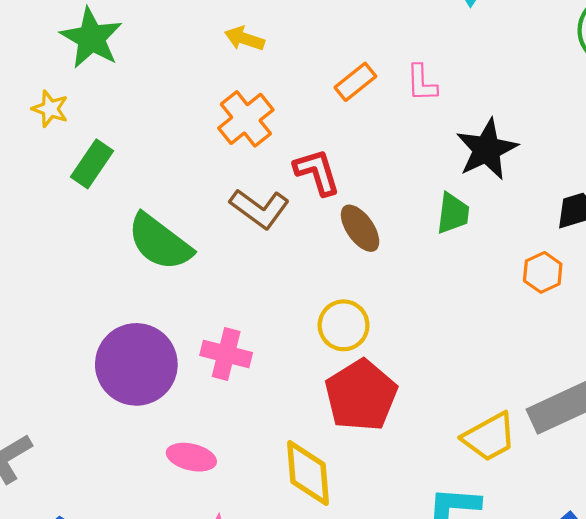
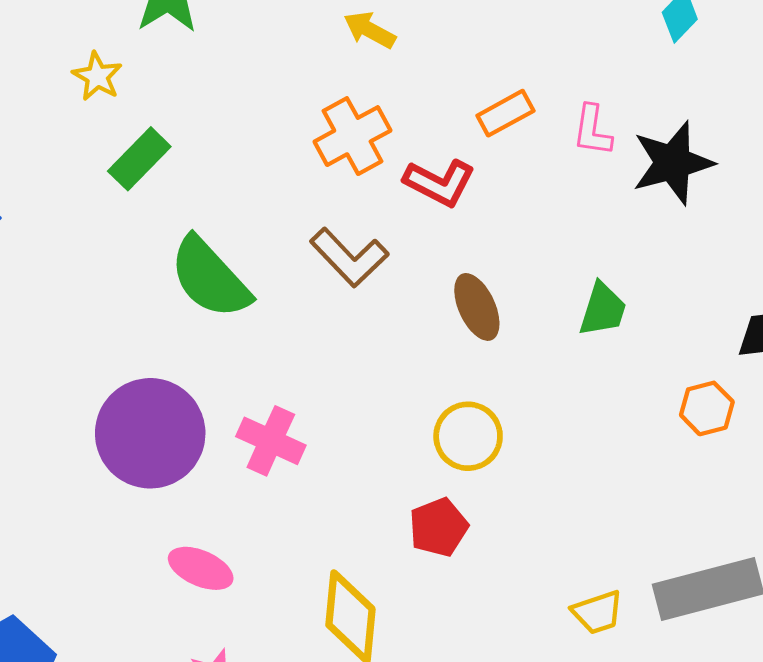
black star: (487, 149) -> (673, 163), moved
red L-shape: (317, 172) -> (439, 183), moved, turned 124
yellow circle: (344, 325) -> (468, 436), moved
red pentagon: (361, 395) -> (438, 527), size x0.6
yellow trapezoid: (489, 437) -> (598, 612), size x0.7

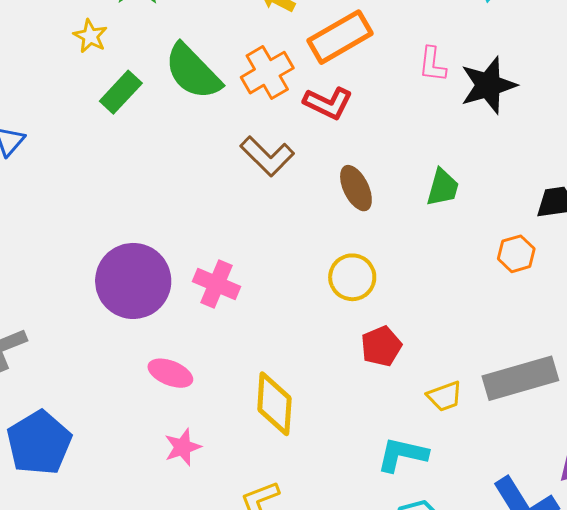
orange rectangle: (505, 113) -> (340, 37), moved, size x1.6
green semicircle: (210, 278) -> (193, 72), moved
red pentagon: (438, 527) -> (381, 346), moved

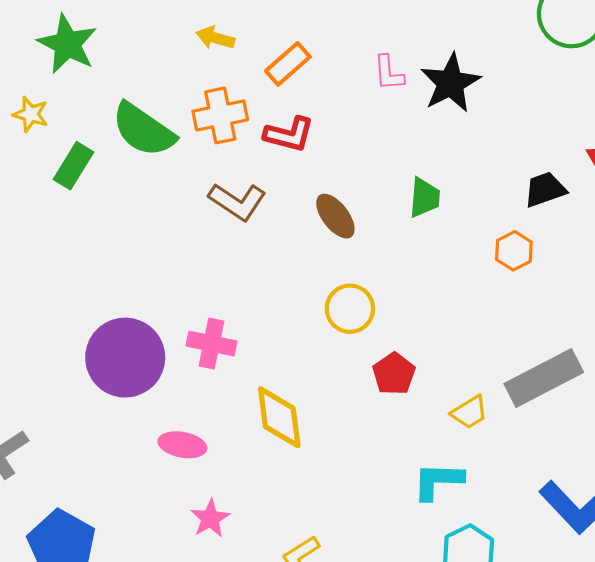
orange rectangle: (340, 37) -> (288, 64), size x0.7
orange cross: (267, 73) -> (220, 115), turned 30
yellow diamond: (274, 404) -> (279, 417), moved

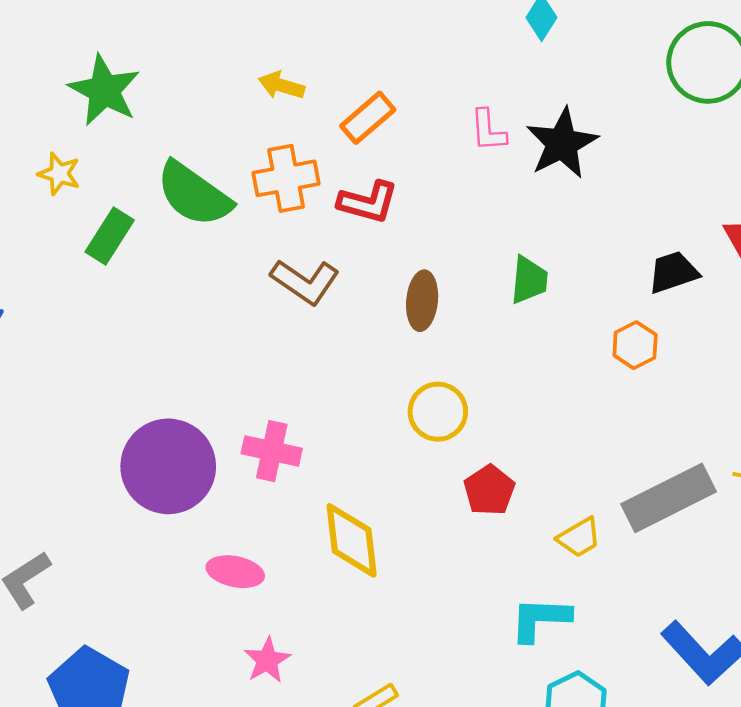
brown ellipse: (335, 216) -> (422, 301), turned 42

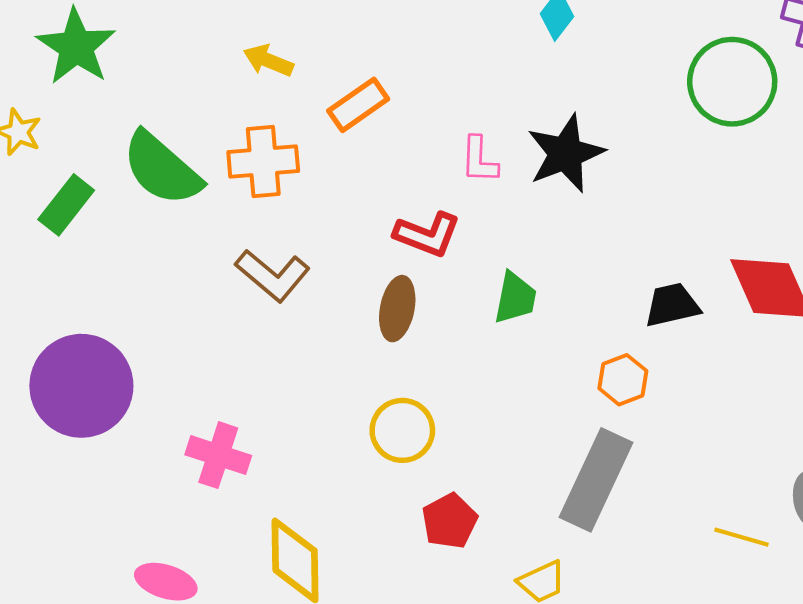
pink L-shape: (488, 130) -> (479, 160), moved
red L-shape: (368, 202) -> (427, 234), moved
purple circle: (168, 466) -> (81, 386), moved
gray rectangle: (669, 498) -> (596, 480), moved, turned -44

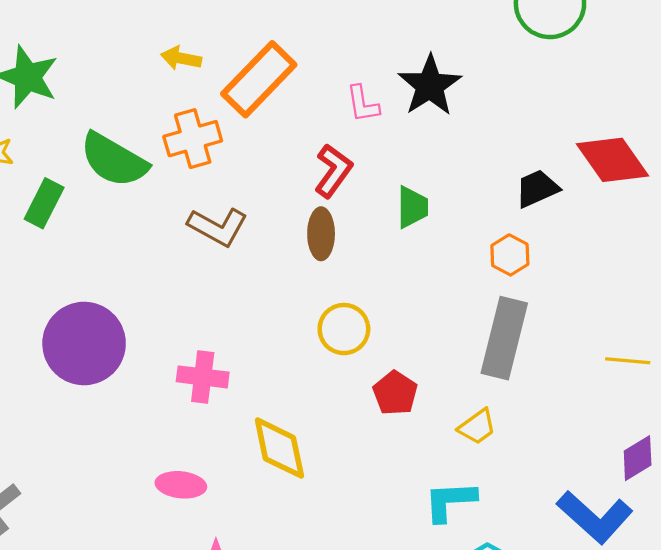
orange rectangle: (358, 105) -> (259, 79), size x1.6
red L-shape: (427, 234) -> (333, 171), turned -64

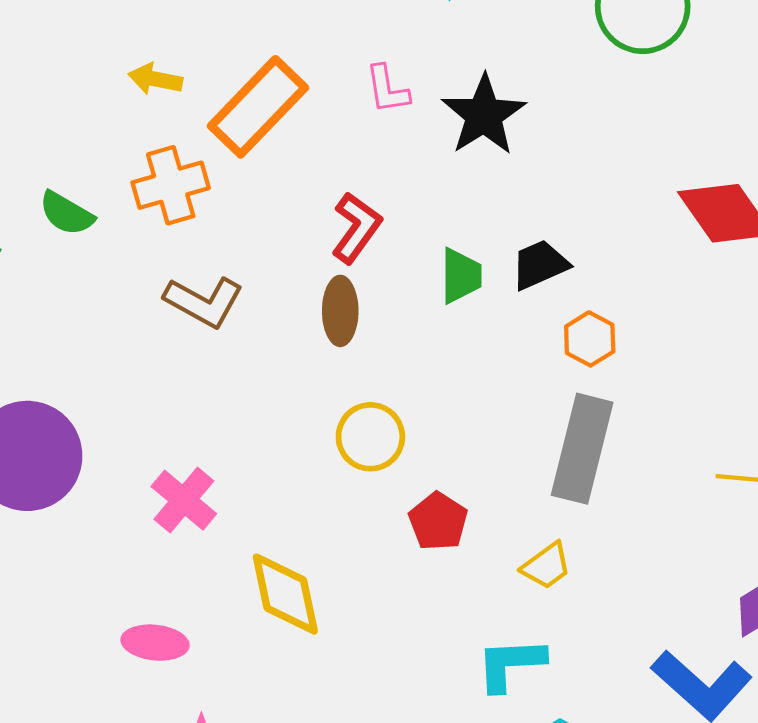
pink L-shape: (363, 104) -> (387, 89), moved
green semicircle: (114, 160) -> (67, 213), size x0.6
black trapezoid: (537, 188) -> (540, 265), moved
pink cross: (203, 377) -> (184, 500), turned 33

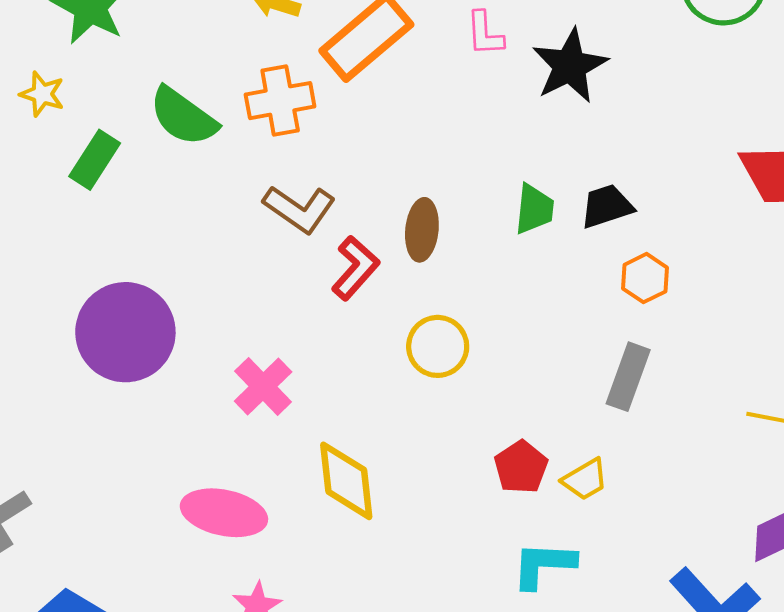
green semicircle: (67, 213) -> (183, 116), size x1.4
red L-shape: (356, 228) -> (355, 268), moved
gray rectangle: (582, 449) -> (628, 377), size x0.7
red pentagon: (438, 521) -> (521, 467), moved
pink ellipse: (155, 643) -> (224, 513), size x1.4

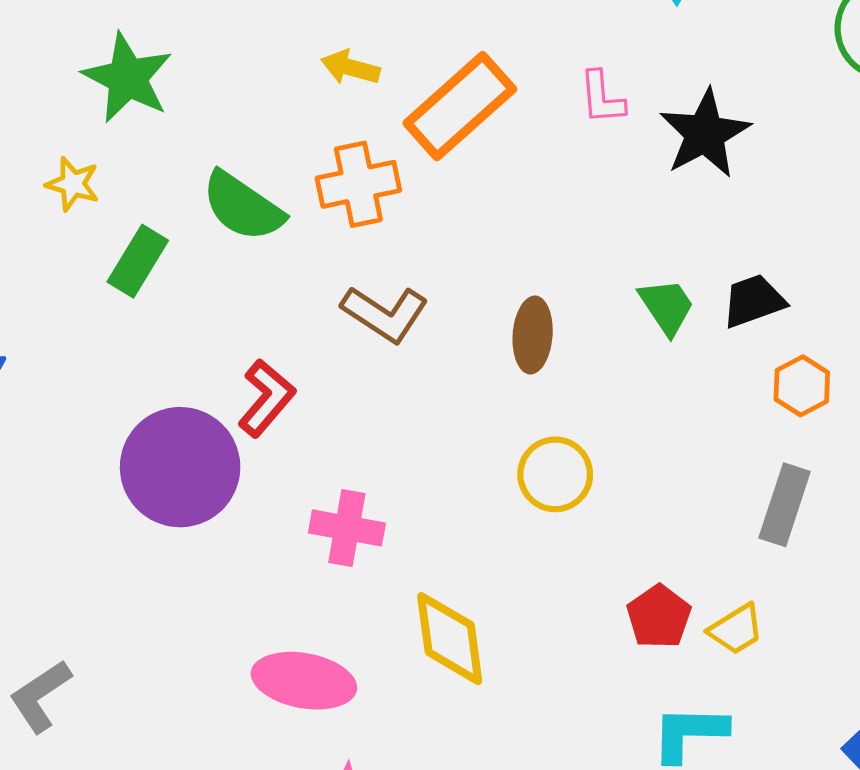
green trapezoid: (534, 209) -> (667, 307), turned -38
red L-shape: (355, 268) -> (266, 398), moved
pink cross: (263, 387) -> (347, 528), turned -34

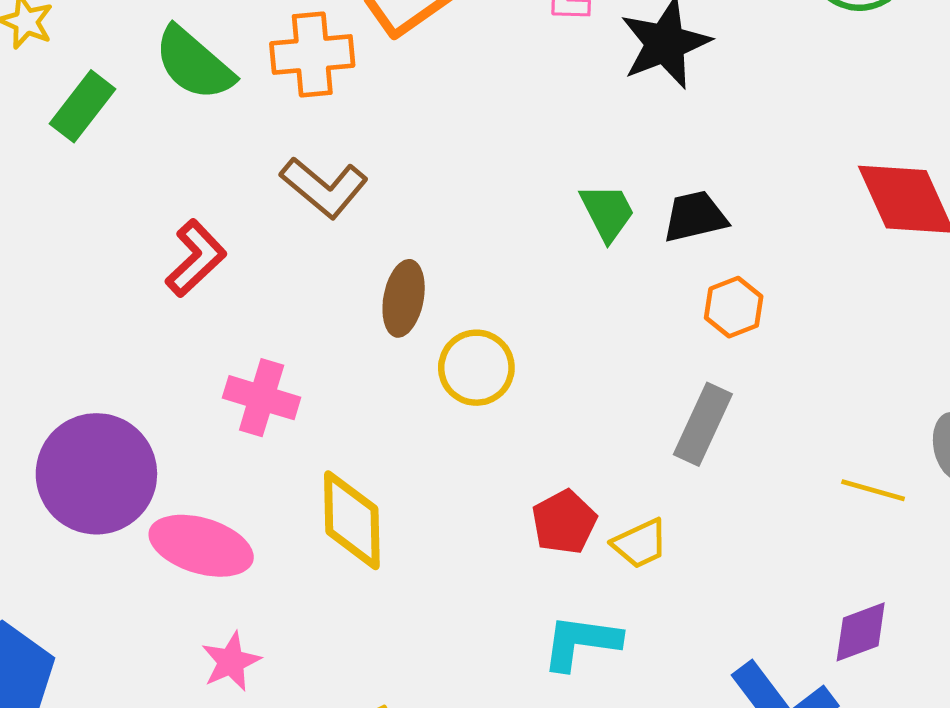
brown ellipse: (533, 335) -> (404, 298), moved
purple circle: (180, 467) -> (96, 474), moved

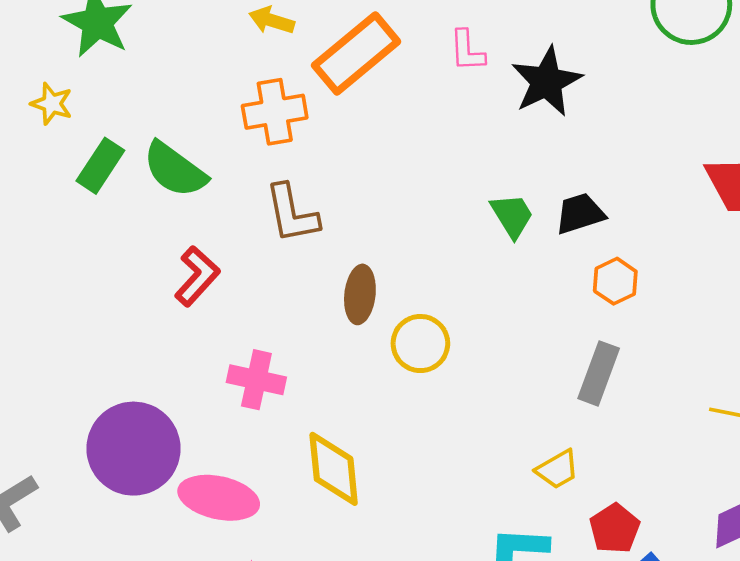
green semicircle: (194, 64) -> (175, 170), moved
brown L-shape: (324, 187) -> (292, 214), turned 44
red pentagon: (564, 522) -> (615, 529), moved

